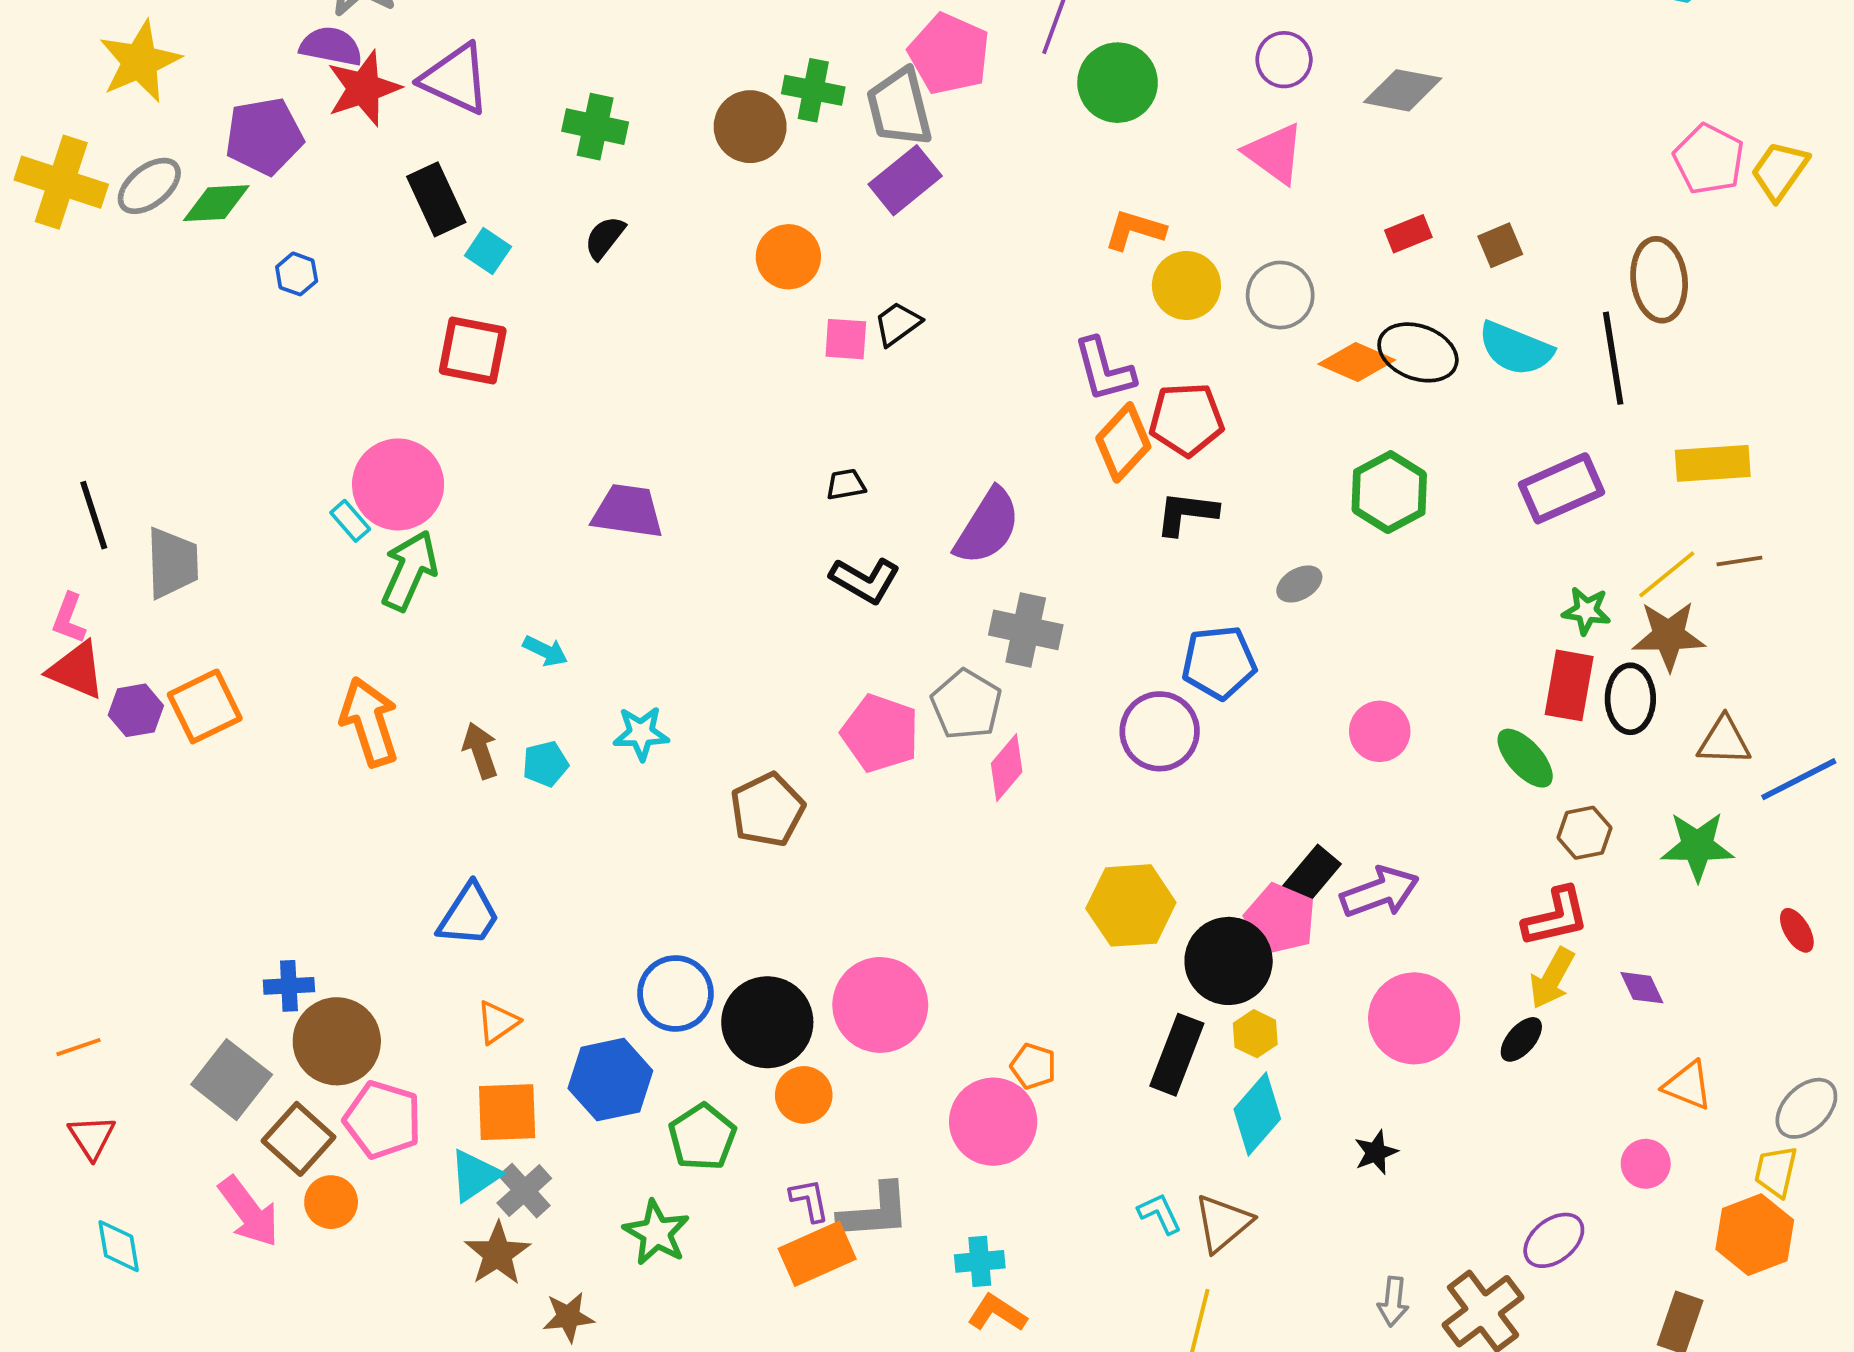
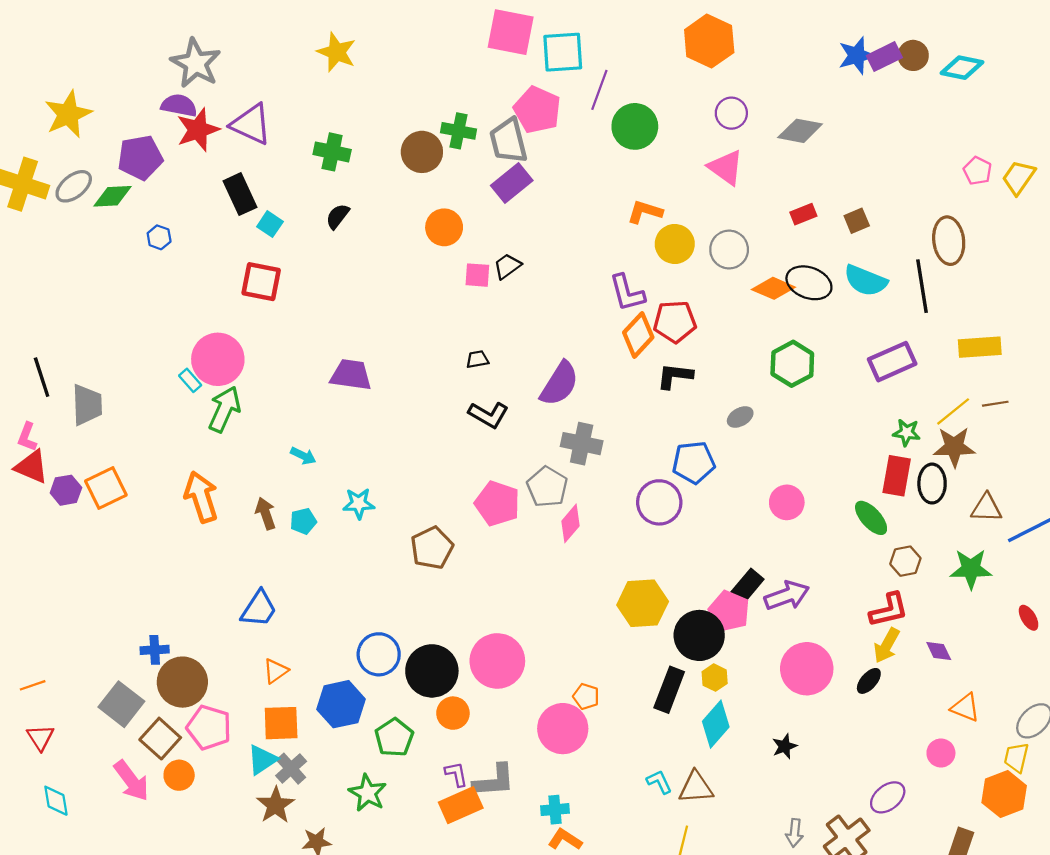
pink pentagon: (1709, 159) -> (978, 171), size x0.7
brown triangle: (1223, 1223) -> (696, 787), turned 36

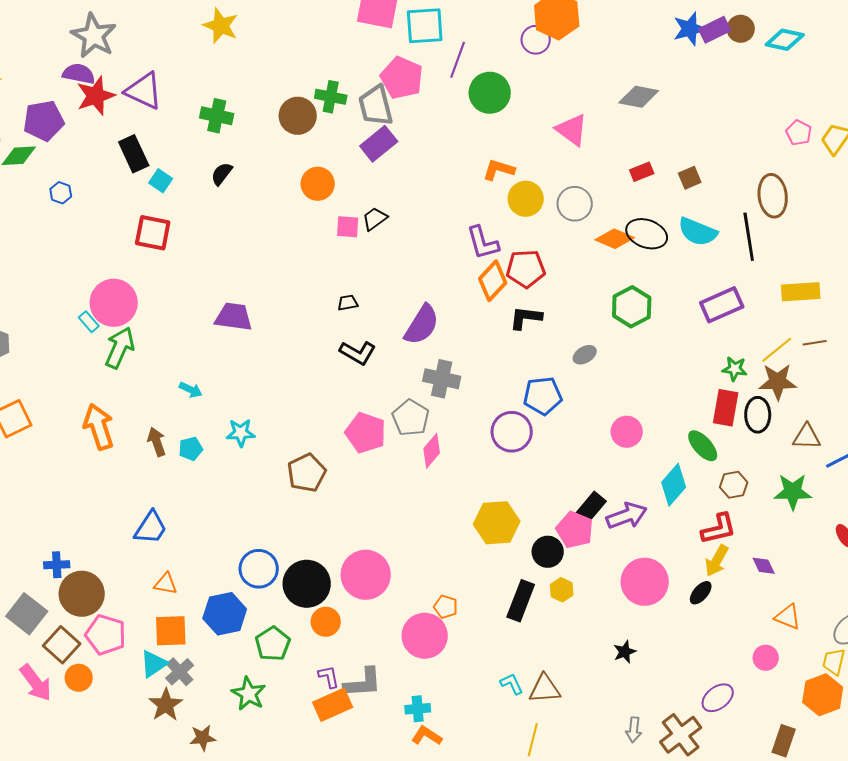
purple circle: (731, 113) -> (536, 40), moved
black circle: (699, 635) -> (548, 552), size x0.7
orange triangle: (276, 671) -> (166, 584), turned 45
cyan diamond: (716, 724) -> (674, 485), moved

